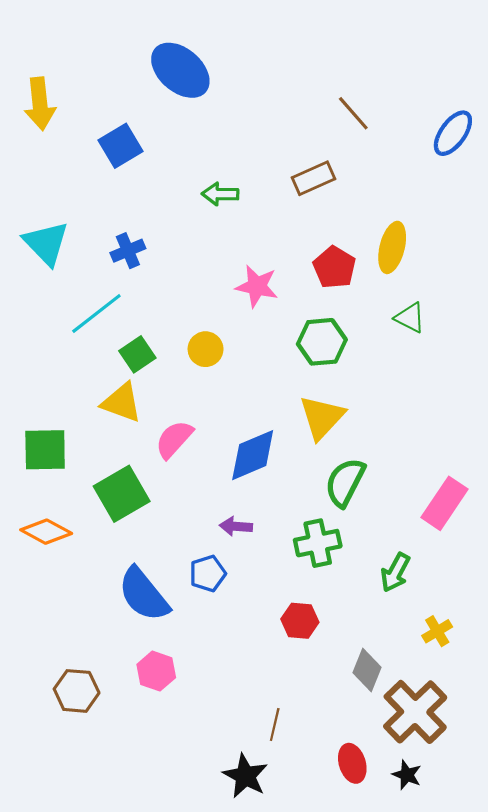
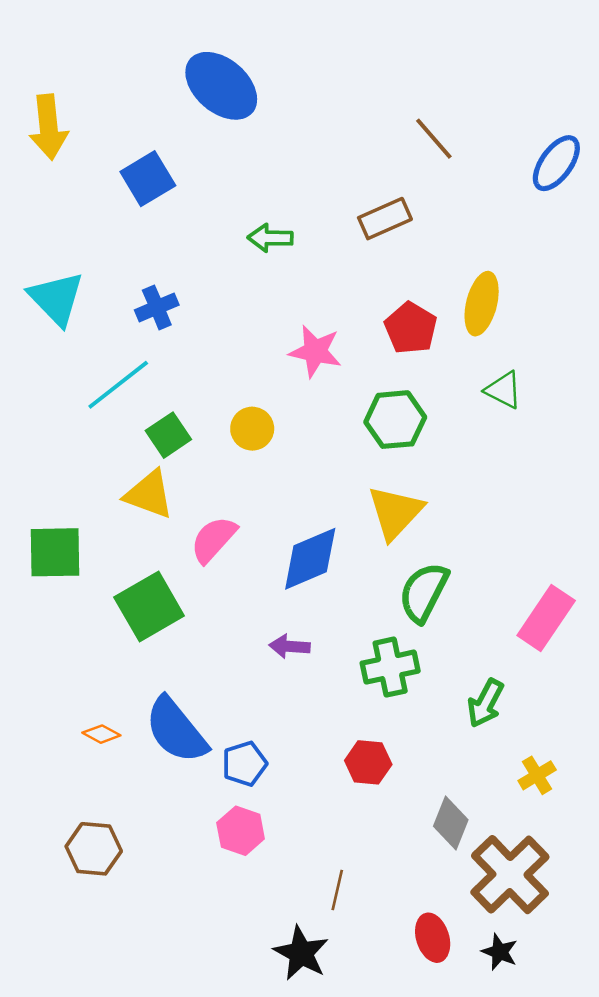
orange diamond: (46, 532) -> (101, 734), moved, size x0.6
blue pentagon: (208, 574) -> (244, 764), moved
pink hexagon: (156, 671) -> (241, 831), moved

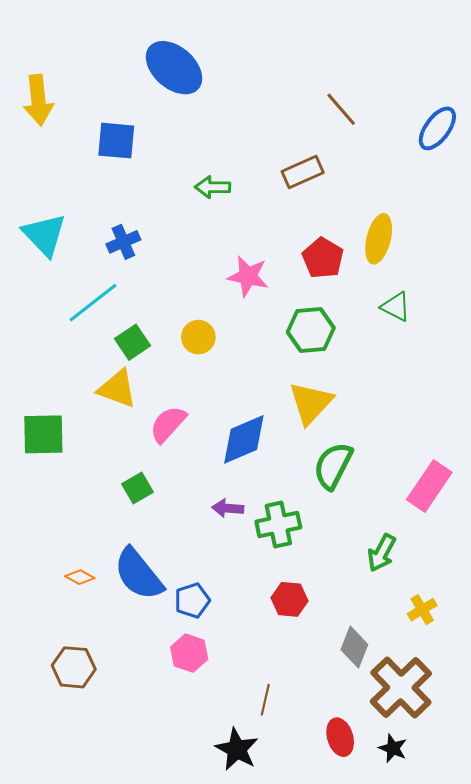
blue square: (148, 179) -> (116, 141), turned 36
green square: (149, 606) -> (138, 488), moved, size x0.6
green cross: (390, 667) -> (278, 524), moved

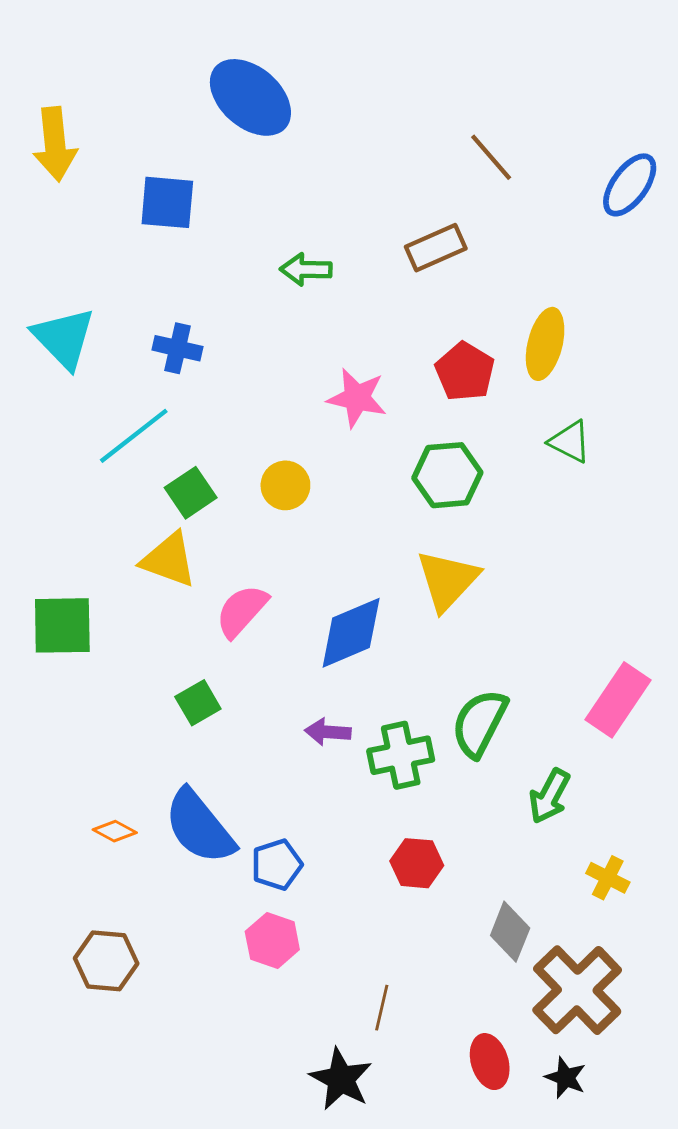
blue cross: (123, 242) -> (178, 348), turned 36
green semicircle: (333, 466) -> (479, 723), moved
yellow cross: (422, 610) -> (608, 878), turned -32

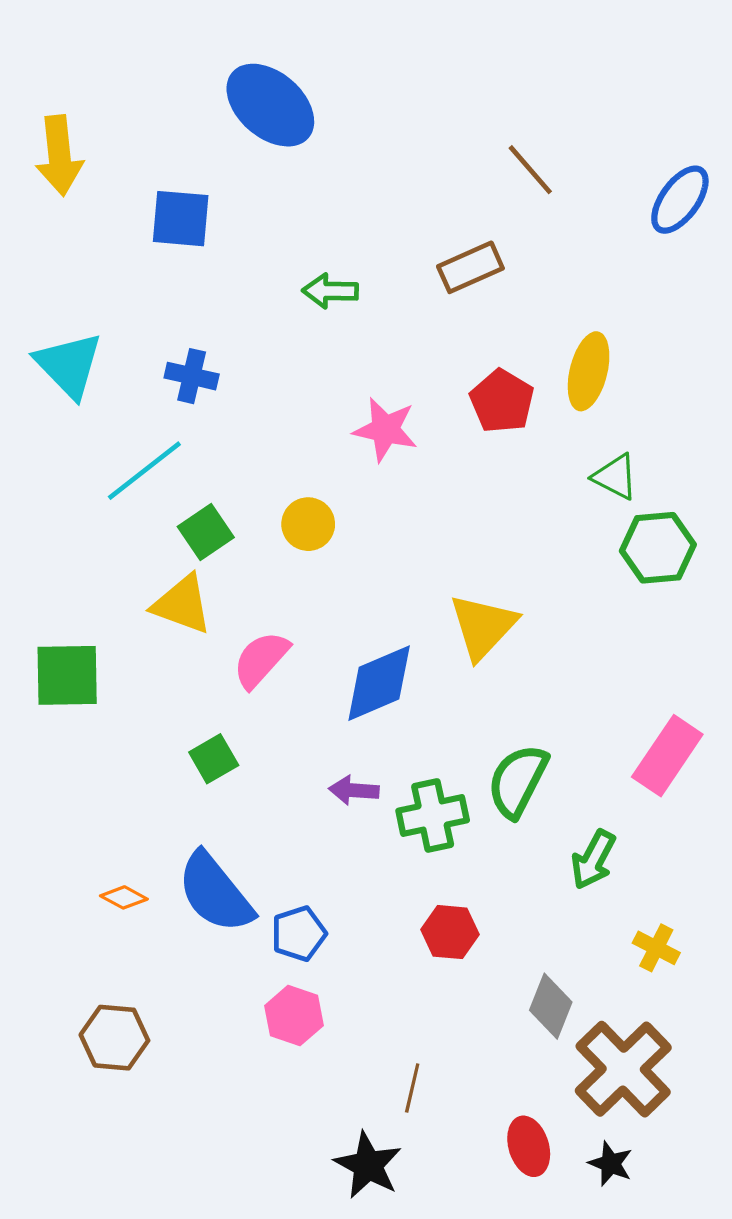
green hexagon: (447, 475) -> (658, 548), moved

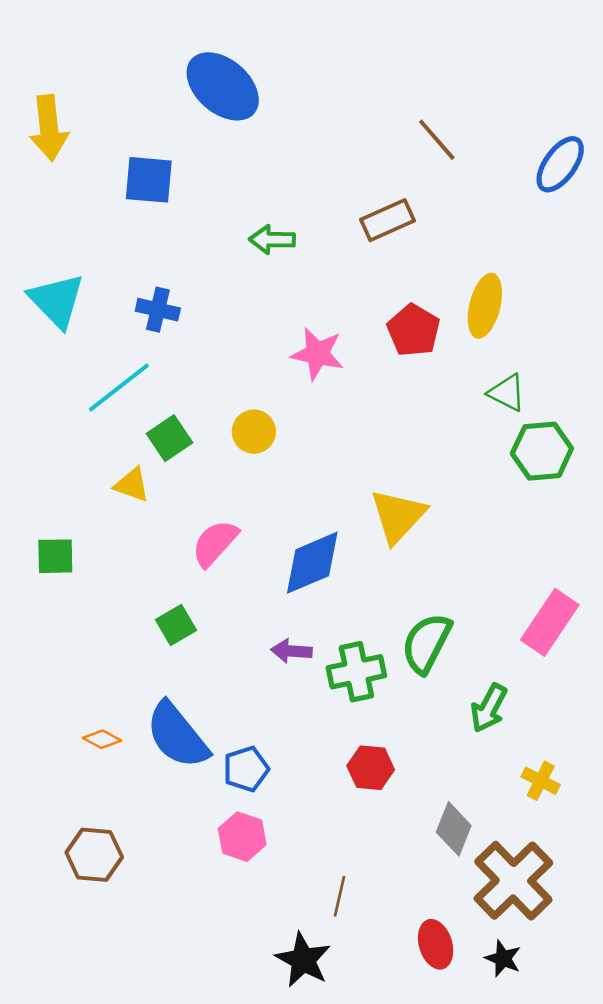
yellow triangle: (182, 604) -> (132, 485), moved, size x0.7
green square: (67, 675) -> (55, 556), size x0.7

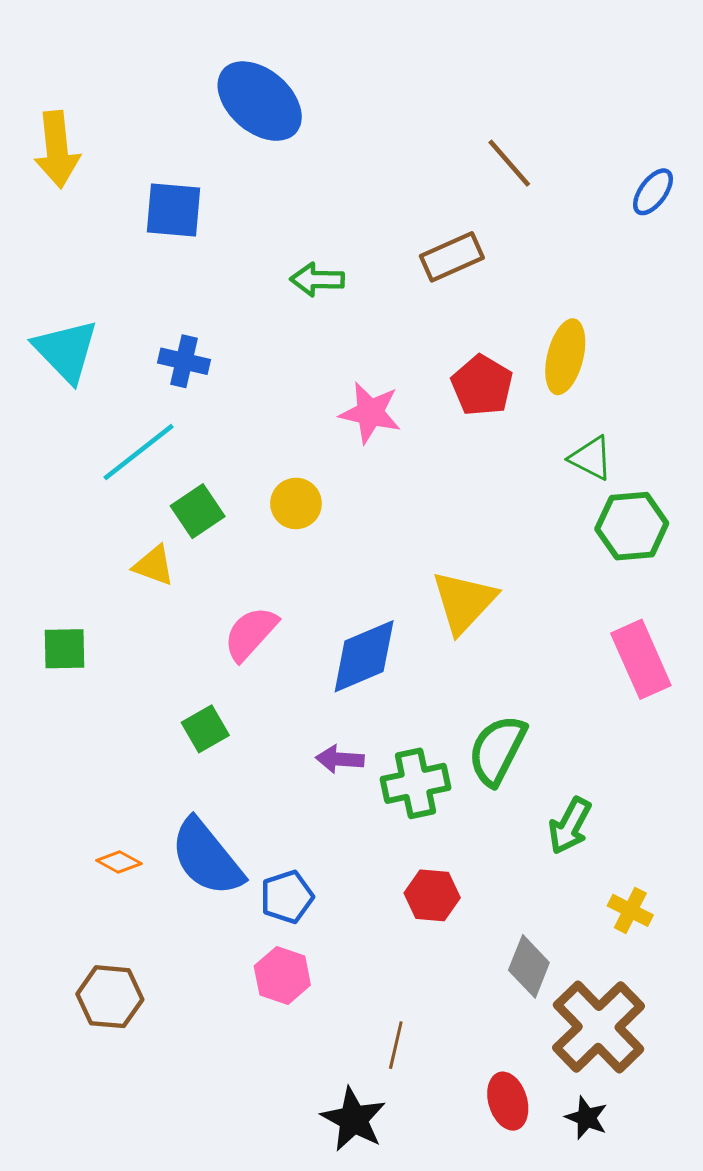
blue ellipse: (560, 164) -> (653, 192), size x0.7
pink rectangle: (550, 622) -> (641, 659), moved, turned -58

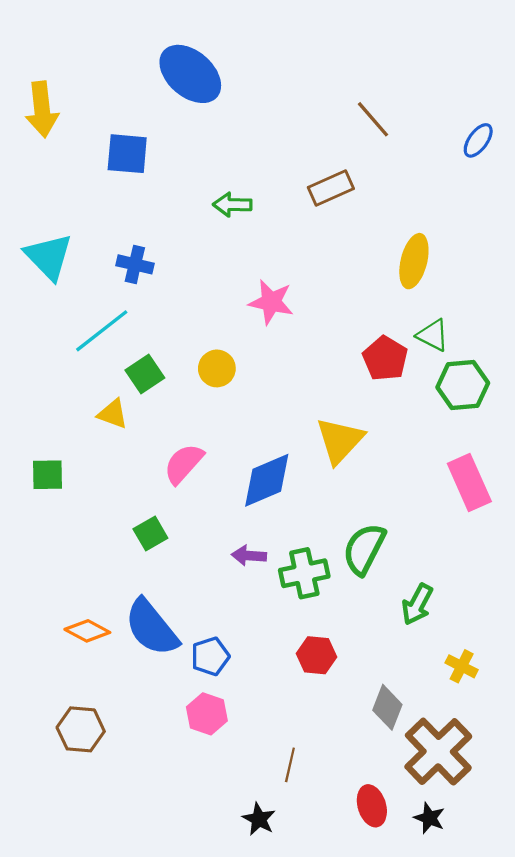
red pentagon: (482, 385) -> (385, 359), moved
orange diamond: (119, 862) -> (87, 631), size x1.4
black star: (353, 1119) -> (259, 819), size x0.7

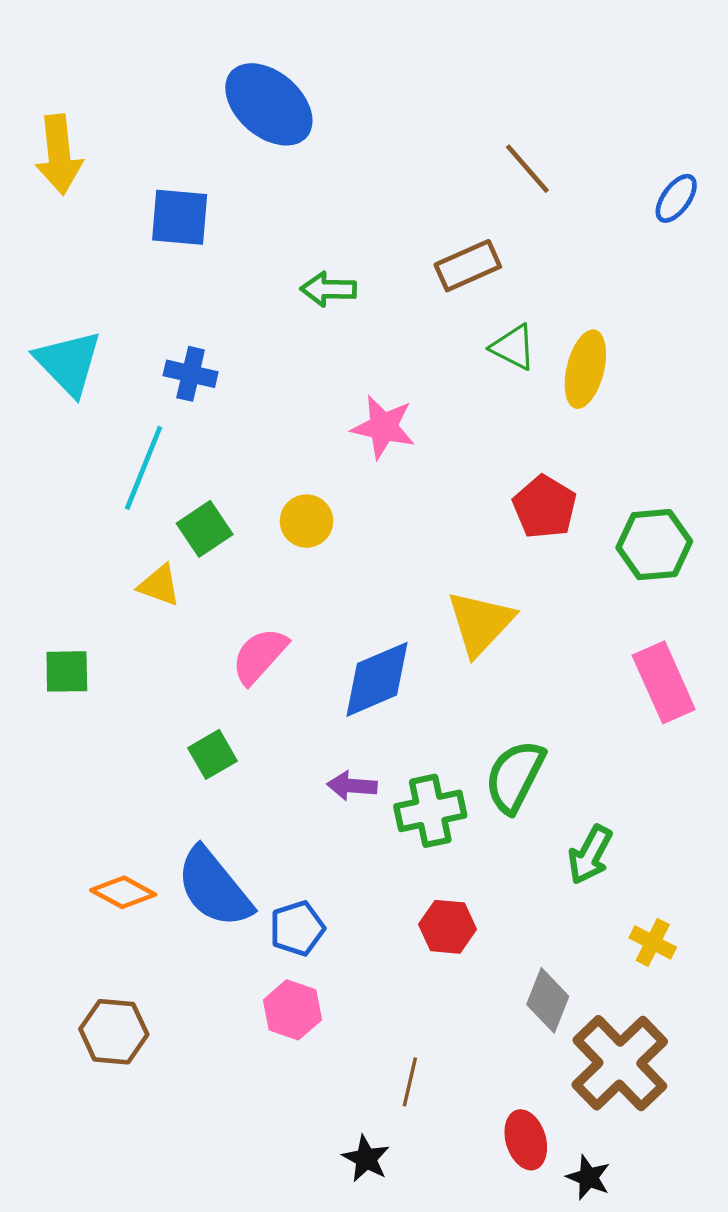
cyan line: (102, 331) -> (144, 468), turned -30
green triangle: (433, 335) -> (513, 347), moved
black star: (429, 818) -> (588, 1177), moved

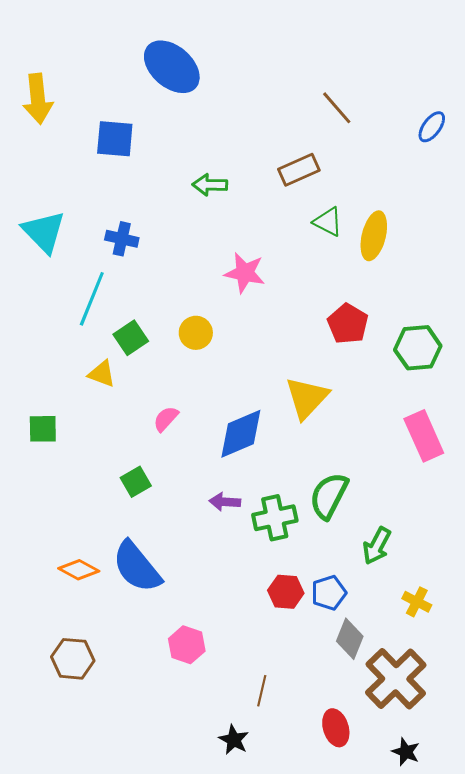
pink semicircle: (259, 656) -> (166, 419), size x0.7
blue pentagon: (297, 928) -> (329, 593), moved
black star: (588, 1177) -> (406, 752), moved

